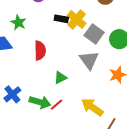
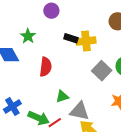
yellow cross: (77, 19) -> (86, 41), turned 36
gray square: (94, 34) -> (102, 71), moved
gray triangle: (89, 60) -> (80, 111), moved, turned -50

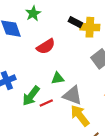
red semicircle: (46, 67) -> (46, 46), turned 42
green arrow: (39, 118) -> (31, 96), turned 95

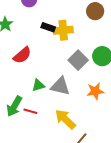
gray triangle: (73, 95) -> (60, 86), moved
red line: (46, 103) -> (30, 111), turned 48

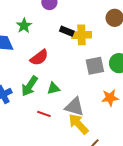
gray square: (78, 60) -> (95, 66), turned 30
gray triangle: (60, 86) -> (74, 107), moved
green arrow: (14, 106) -> (30, 86), moved

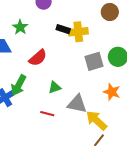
green arrow: (30, 86) -> (19, 85), moved
orange star: (110, 98) -> (112, 92), turned 30
yellow arrow: (78, 124) -> (96, 120), moved

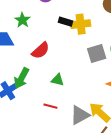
green triangle: (55, 87) -> (58, 80), turned 32
gray triangle: (77, 104) -> (80, 115), moved, turned -40

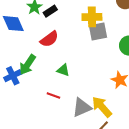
black rectangle: (66, 22) -> (50, 11), moved, turned -56
gray square: (97, 54) -> (98, 31), moved

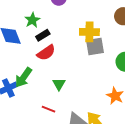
black rectangle: (50, 11) -> (43, 35), moved
green triangle: (63, 70) -> (59, 84), turned 40

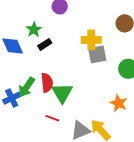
red semicircle: (46, 53) -> (47, 83), moved, turned -60
green triangle: (59, 84) -> (62, 93), size x1.6

